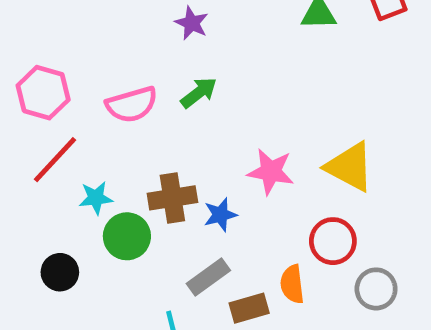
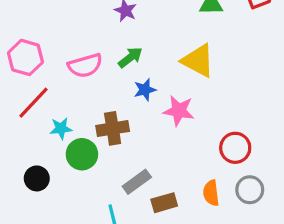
yellow triangle: (350, 167) -> (198, 61), moved
blue star: (220, 215) -> (145, 90), moved
red circle: (333, 241) -> (235, 148), moved
orange semicircle: (292, 284) -> (211, 193), moved

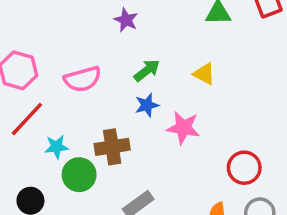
green arrow: (130, 57) -> (147, 70), moved
yellow triangle: (198, 61) -> (204, 74), size x0.6

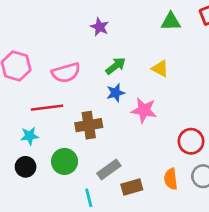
red line: (27, 119) -> (47, 108), moved, turned 40
cyan star: (57, 147) -> (30, 136), moved
green circle: (79, 175) -> (65, 161), moved

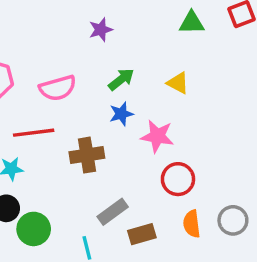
purple star: (100, 27) -> (101, 30), turned 30
red circle: (191, 141) -> (178, 179), moved
green circle: (65, 161) -> (34, 229), moved

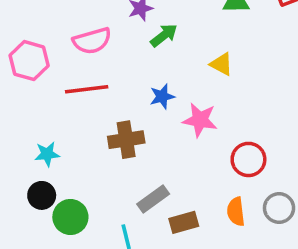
green arrow: (121, 79) -> (164, 35), moved
pink semicircle: (58, 88) -> (92, 41), moved
red line: (34, 133) -> (87, 89), moved
red circle: (178, 179) -> (248, 159), moved

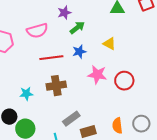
red line: (87, 89) -> (51, 58), moved
blue star: (162, 96) -> (79, 52), moved
cyan star: (47, 154) -> (26, 94), moved
red circle: (248, 159) -> (124, 81), moved

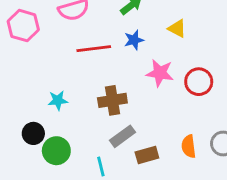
brown cross: (56, 86) -> (112, 100), moved

